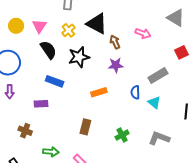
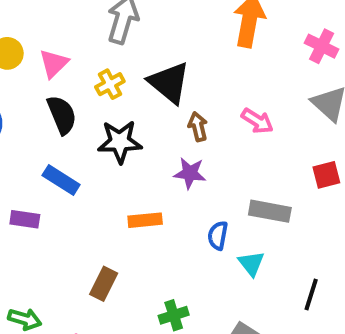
gray rectangle: (158, 75) -> (270, 211), turned 30

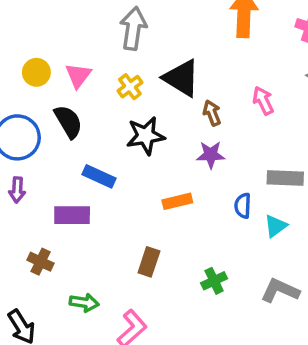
black semicircle: (62, 115) -> (68, 122), moved
pink arrow: (257, 121) -> (263, 101), turned -140
purple rectangle: (25, 219) -> (72, 215), size x1.4
cyan triangle: (251, 263) -> (275, 226), turned 40

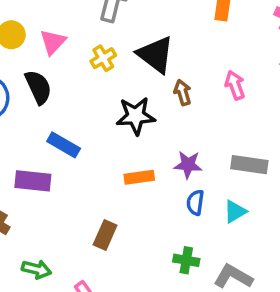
black star: (146, 136) -> (136, 116), moved
purple star: (211, 155) -> (188, 165), moved
blue semicircle: (243, 206) -> (195, 203), moved
green cross: (214, 281) -> (186, 260), moved, turned 30

